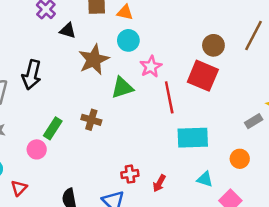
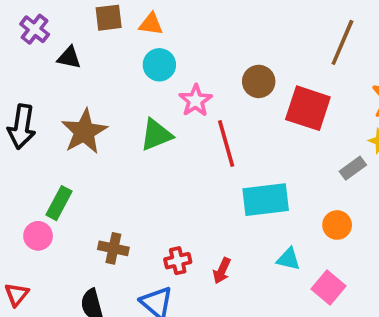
brown circle: (213, 45) -> (259, 81), moved
brown star: (94, 60) -> (84, 132), moved
red square: (203, 76) -> (308, 108), moved
brown cross: (91, 120) -> (113, 248), moved

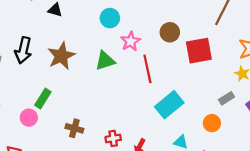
red square: (308, 108) -> (199, 51), turned -32
gray rectangle: (353, 168) -> (226, 98), moved
cyan rectangle: (266, 200) -> (169, 105), turned -36

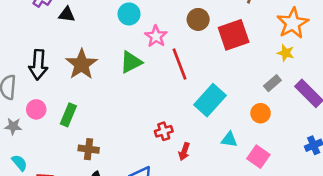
pink circle: (29, 118) -> (36, 109), moved
brown cross: (74, 128) -> (89, 149), moved
red cross: (113, 138) -> (164, 131), moved

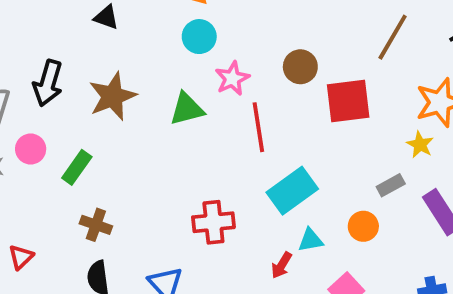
red cross: (164, 131) -> (213, 222), size x1.5
cyan triangle: (229, 140) -> (311, 240), moved, turned -30
red arrow: (184, 152) -> (282, 265), moved

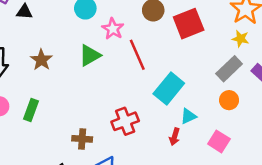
brown star: (112, 96) -> (41, 60), size x0.7
gray rectangle: (391, 185) -> (229, 69), size x1.5
brown cross: (96, 225) -> (82, 139), moved
orange circle: (363, 226) -> (229, 100), moved

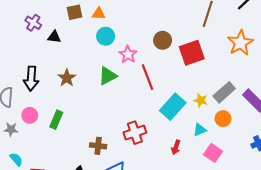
yellow star: (241, 39) -> (201, 100), moved
cyan triangle: (188, 116) -> (200, 130), moved

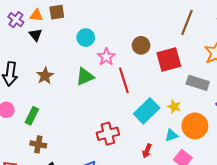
orange triangle: (99, 14) -> (36, 15), moved
black triangle: (54, 37) -> (35, 35), turned 40
gray rectangle: (224, 92) -> (198, 83), moved, turned 55
orange circle: (223, 119) -> (195, 126), size x1.6
brown cross: (98, 146) -> (38, 144), moved

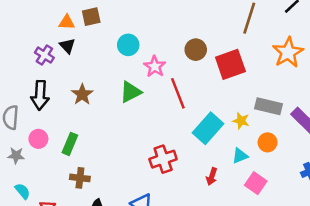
purple cross: (16, 20) -> (44, 55), moved
gray rectangle: (198, 83) -> (268, 106), moved
orange circle: (195, 126) -> (268, 142), size x0.6

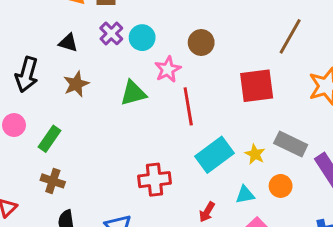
black triangle: (67, 46) -> (68, 43), moved, turned -42
brown circle: (196, 50) -> (201, 43), moved
purple cross: (44, 55) -> (111, 33), moved

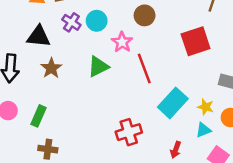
black triangle: (68, 43) -> (39, 36), size x1.5
yellow star: (255, 154) -> (206, 107), moved

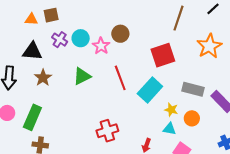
pink star: (122, 42) -> (101, 46), moved
cyan rectangle: (173, 103) -> (150, 90), moved
green rectangle: (39, 116) -> (32, 117), size x1.4
cyan triangle: (203, 130) -> (169, 129), turned 32

